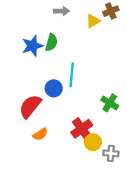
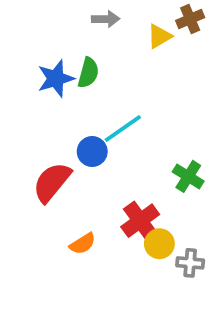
cyan line: (72, 75) -> (123, 128), turned 50
orange semicircle: (40, 134) -> (83, 244), moved

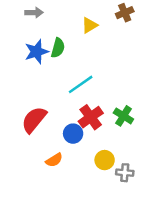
gray arrow: (106, 19) -> (34, 13), moved
yellow triangle: (159, 36) -> (89, 25), moved
blue circle: (92, 152) -> (73, 134), moved
red cross: (140, 221) -> (91, 117), moved

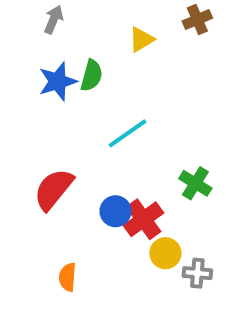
gray arrow: (34, 13) -> (54, 20), turned -66
red cross: (91, 117) -> (143, 219), moved
orange semicircle: (54, 160) -> (68, 277), moved, turned 126

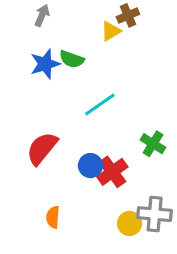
brown cross: (197, 20) -> (128, 15), moved
green semicircle: (92, 75) -> (72, 59), turned 95
yellow circle: (165, 253) -> (130, 223), moved
gray cross: (197, 273) -> (155, 214), size x1.5

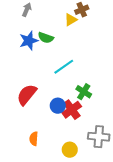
green cross: (153, 144) -> (84, 92), moved
yellow circle: (130, 223) -> (70, 150), moved

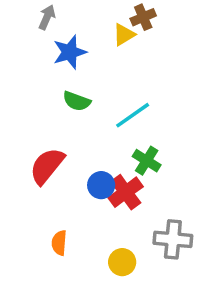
green semicircle: (46, 38) -> (77, 101), moved
blue star: (29, 41) -> (70, 52), moved
cyan line: (64, 67) -> (133, 115), moved

